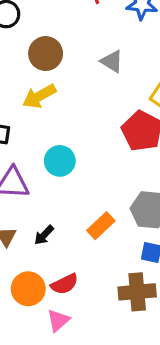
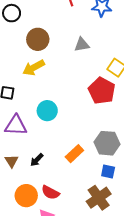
gray triangle: (112, 61) -> (82, 45), turned -42
red semicircle: (65, 284) -> (50, 192), turned 54
brown cross: (137, 292) -> (99, 198), turned -30

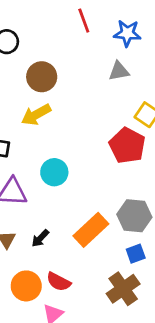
gray triangle: (82, 45) -> (119, 71), moved
orange rectangle: (74, 154) -> (91, 230), size x1.4
blue square: (108, 171) -> (136, 254), turned -32

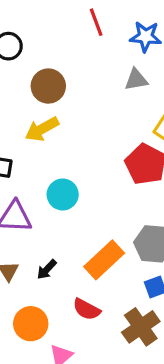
red semicircle: (59, 282) -> (87, 309), moved

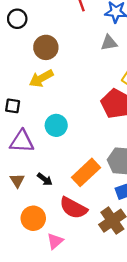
black arrow: (47, 269) -> (45, 179), turned -98
red semicircle: (87, 309) -> (73, 208), size x1.4

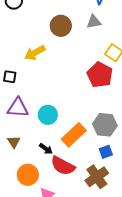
brown circle: (46, 47) -> (61, 26), moved
cyan circle: (56, 125) -> (48, 115), moved
black arrow: (45, 179) -> (46, 149), moved

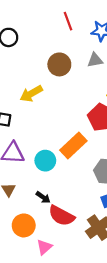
orange rectangle: (74, 135) -> (73, 145), moved

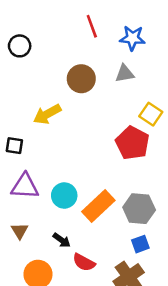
orange rectangle: (73, 145) -> (98, 206), moved
red semicircle: (62, 216) -> (84, 262), size x0.7

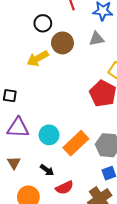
black circle: (20, 46) -> (43, 23), moved
yellow arrow: (47, 114) -> (38, 58), moved
red semicircle: (84, 262) -> (65, 188), turned -54

